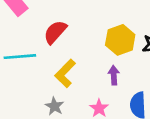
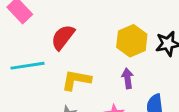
yellow L-shape: (65, 73) -> (76, 80), turned 60

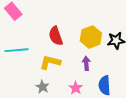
red semicircle: (63, 37) -> (56, 36), moved, turned -60

